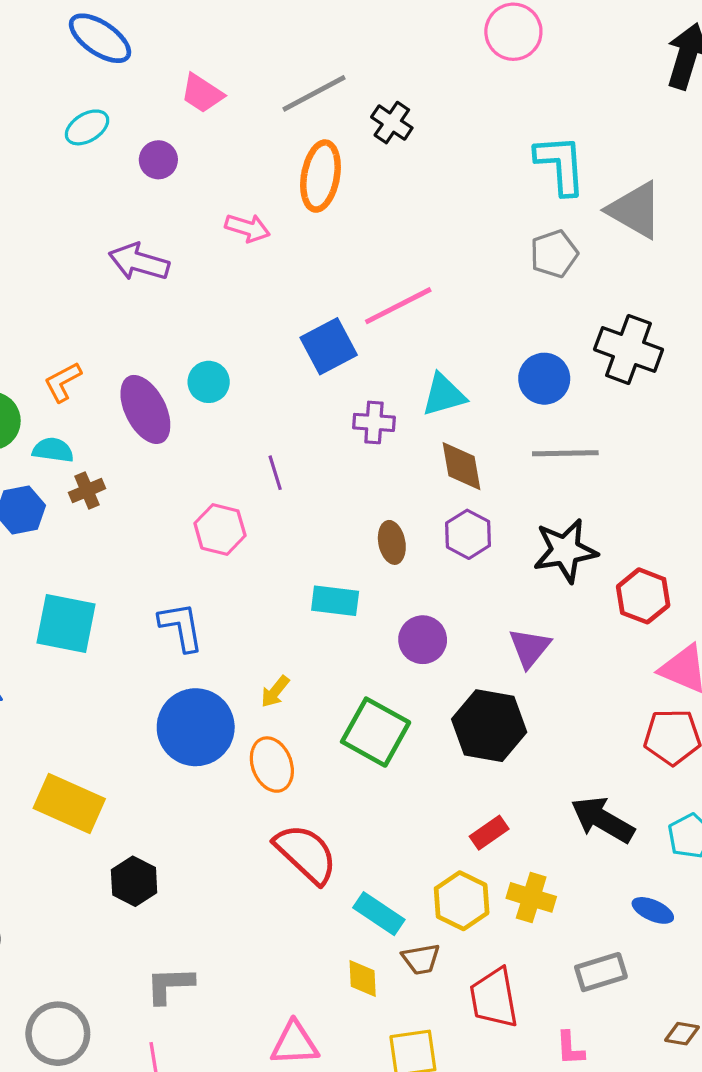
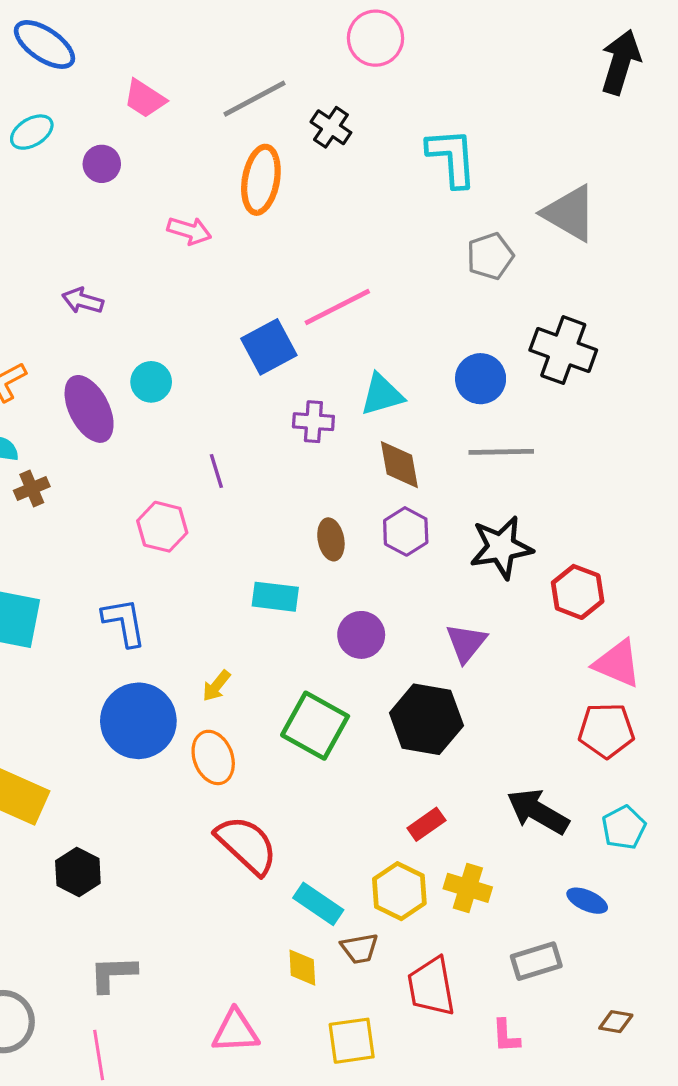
pink circle: (513, 32) -> (376, 38), moved
cyan L-shape: (560, 165) -> (452, 157), moved
purple arrow: (139, 262) -> (83, 301), moved, size x0.7

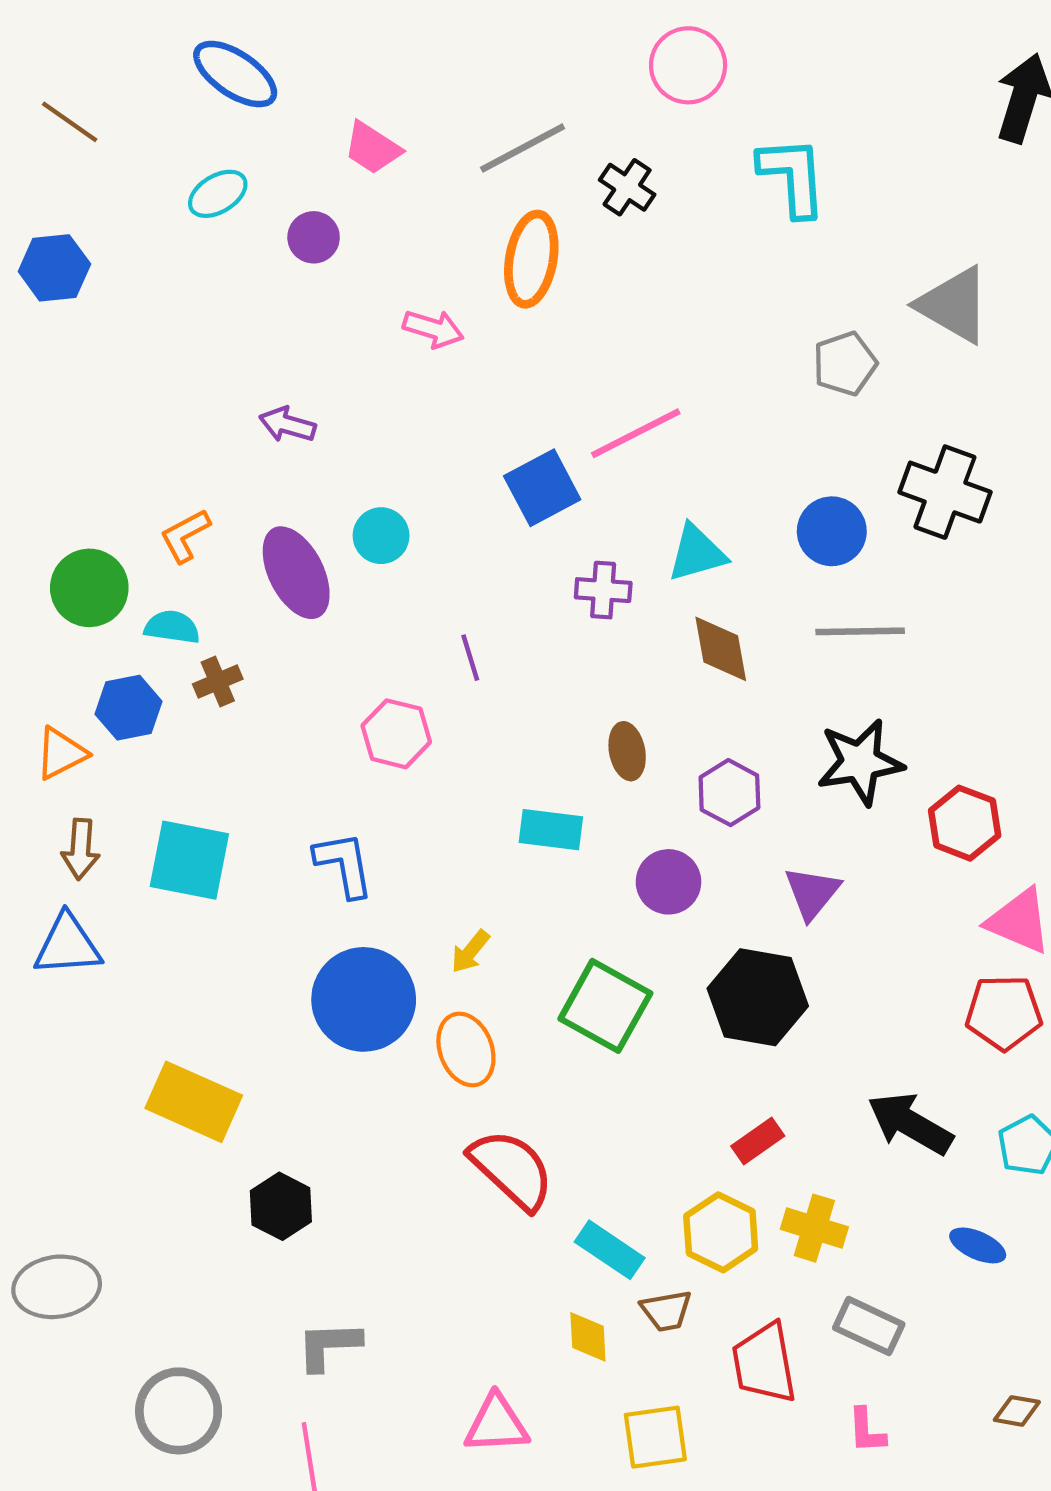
cyan L-shape: (452, 157) -> (793, 176), moved
purple hexagon: (406, 531) -> (729, 793), moved
gray rectangle: (536, 961) -> (869, 1326), moved, turned 42

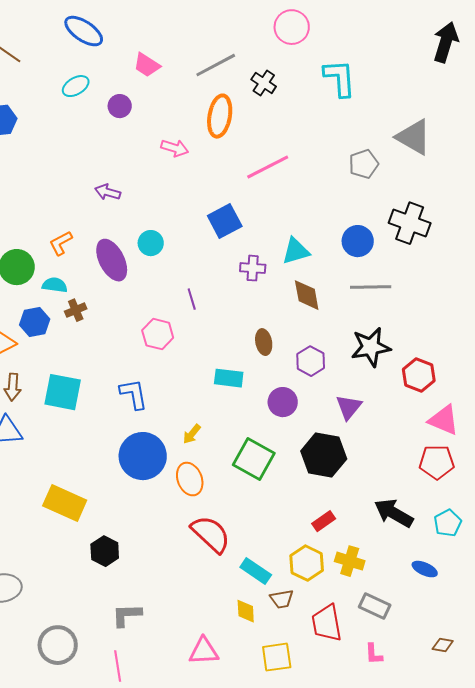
pink line: (636, 433) -> (268, 167), moved

